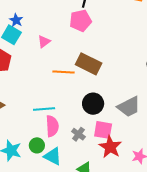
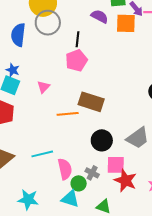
cyan line: (44, 109) -> (42, 154), moved
green circle: (37, 145) -> (79, 183), moved

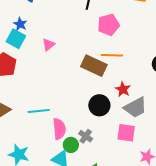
pink pentagon: (76, 60) -> (108, 25), moved
orange line: (68, 114) -> (112, 55), moved
pink square: (116, 165) -> (126, 133), moved
red star: (125, 180) -> (123, 89), moved, size x0.7

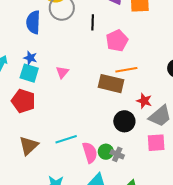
green circle: (71, 145) -> (106, 152), moved

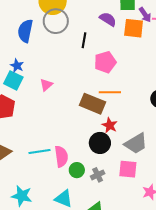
red star: (144, 101) -> (110, 125), moved
pink semicircle: (90, 153) -> (61, 156), moved
gray cross: (117, 154) -> (98, 175), moved, turned 32

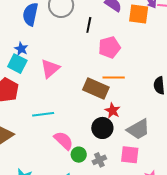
pink triangle: (46, 85) -> (50, 69), size x1.5
cyan line: (40, 152) -> (43, 114), moved
pink semicircle: (61, 156) -> (64, 141), turned -40

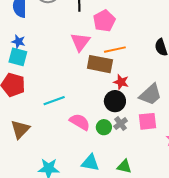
pink triangle: (50, 69) -> (80, 42), moved
green circle: (79, 155) -> (104, 127), moved
gray cross: (99, 160) -> (121, 124), moved

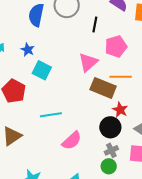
cyan square: (18, 57) -> (42, 70), moved
pink semicircle: (80, 122) -> (72, 141), turned 95
green circle: (104, 127) -> (109, 166), moved

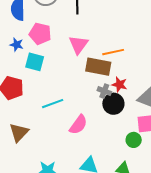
pink pentagon: (116, 46) -> (40, 34), moved, turned -30
gray cross: (111, 150) -> (104, 91), moved, turned -32
green circle: (109, 166) -> (134, 140), moved

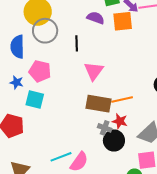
pink triangle: (78, 45) -> (94, 71), moved
orange line: (113, 52) -> (122, 100), moved
cyan line: (53, 104) -> (61, 157), moved

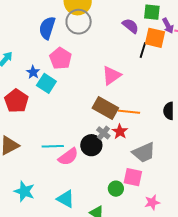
black line: (77, 43) -> (143, 50), moved
blue star: (17, 82) -> (33, 72), moved
black circle: (114, 140) -> (91, 145), moved

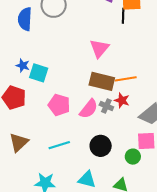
pink pentagon: (61, 58) -> (59, 105), moved
black circle: (91, 145) -> (101, 146), moved
cyan line: (53, 146) -> (59, 145), moved
pink semicircle: (68, 157) -> (89, 109), moved

